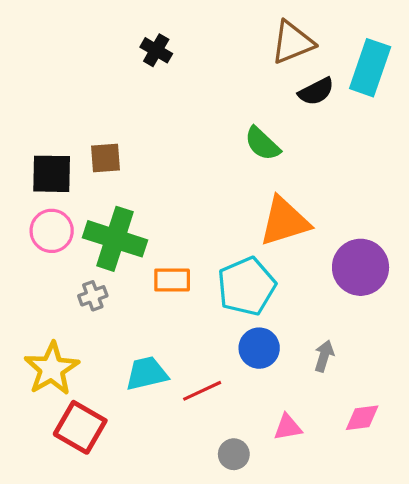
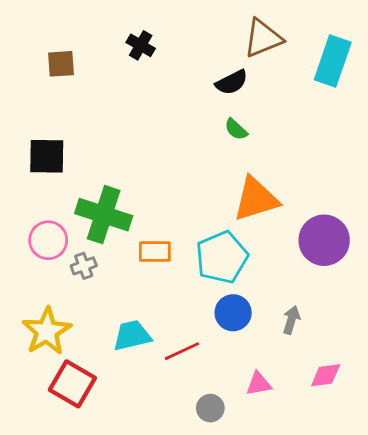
black semicircle: (316, 91) -> (232, 82), moved
green semicircle: (262, 144) -> (236, 129), size x0.7
brown square: (106, 158) -> (61, 64), moved
pink circle: (52, 231) -> (48, 240), moved

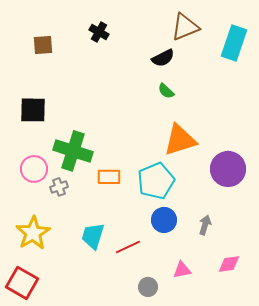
cyan trapezoid: (132, 336) -> (93, 236), turned -60
red square: (72, 384) -> (22, 283), moved

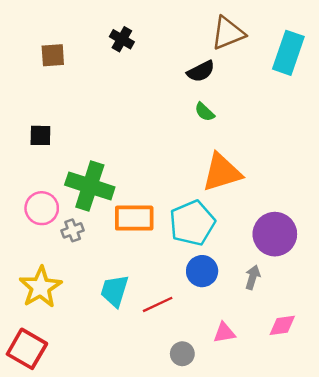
black square: (33, 110) -> (40, 135), size x0.7
purple circle: (228, 169) -> (275, 234), moved
orange rectangle: (109, 177) -> (134, 218), size x1.4

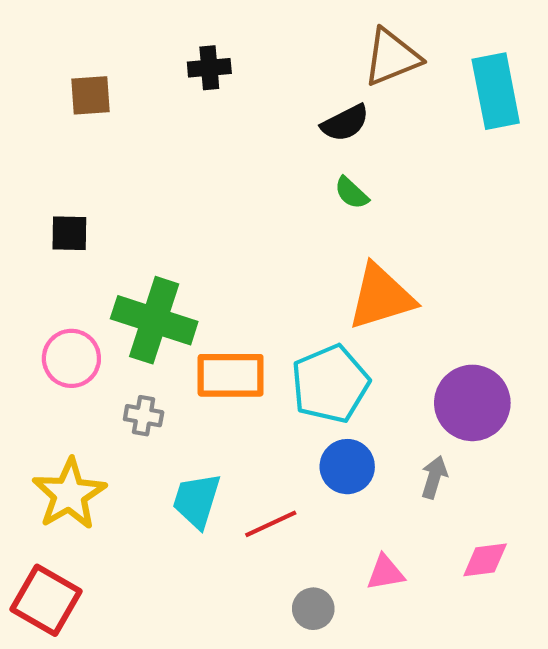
black cross: (122, 39) -> (209, 68), turned -35
cyan rectangle: (288, 53) -> (496, 91), turned -30
gray cross: (73, 230) -> (144, 416), moved, turned 30

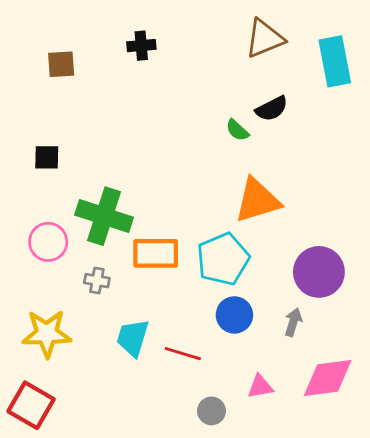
black semicircle: (345, 123) -> (272, 109), moved
yellow star: (69, 494) -> (47, 334), turned 30
red line: (271, 524) -> (183, 354), turned 42
pink diamond: (485, 560) -> (328, 378), size x1.6

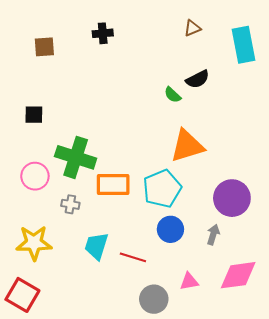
brown triangle: (265, 38) -> (192, 28), size x0.6
gray circle: (212, 411) -> (154, 299), size x1.4

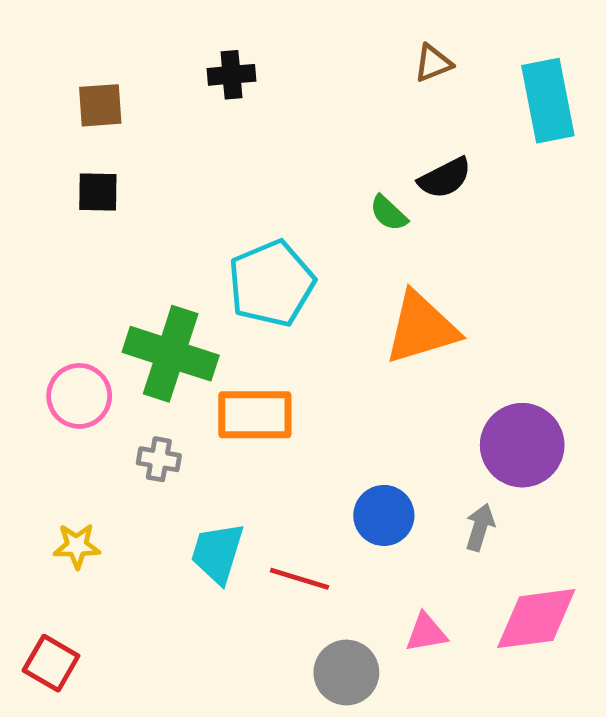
black square: (34, 115) -> (98, 192), moved
cyan pentagon: (162, 189) -> (271, 283), moved
yellow star: (34, 243) -> (77, 546), size x0.6
red square: (22, 295) -> (51, 663), size x0.7

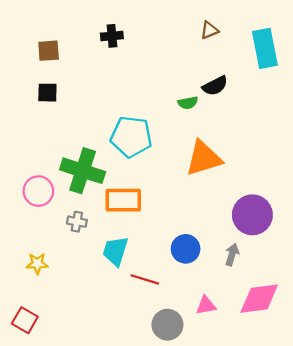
green semicircle: (389, 213) -> (188, 103), turned -54
cyan pentagon: (271, 283) -> (131, 137), turned 30
cyan trapezoid: (217, 553) -> (115, 251), moved

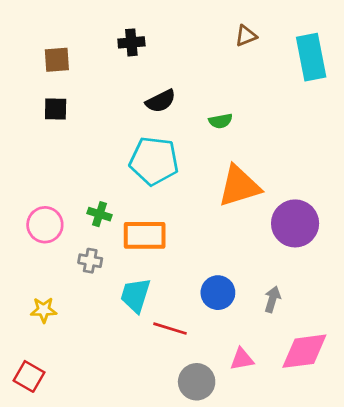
black semicircle: (215, 86) -> (161, 101), moved
green cross: (83, 171) -> (99, 214), moved, size x0.5
purple circle: (252, 215) -> (295, 223), moved

